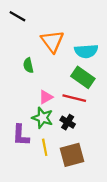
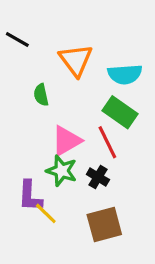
black line: (17, 16) -> (17, 40), moved
pink triangle: (46, 97) -> (66, 141), size x1.5
red line: (74, 98) -> (107, 142), turned 50
yellow line: (45, 147) -> (46, 213), moved, turned -35

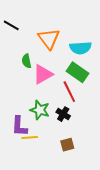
pink triangle: (66, 141) -> (43, 74), moved
yellow line: (46, 213) -> (30, 137), turned -49
brown square: (104, 224) -> (67, 145), size x0.6

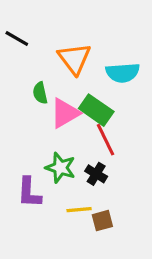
green rectangle: (77, 72) -> (96, 110), moved
yellow line: (30, 137) -> (79, 210), moved

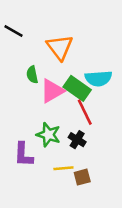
cyan semicircle: (123, 73) -> (98, 78), moved

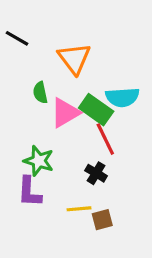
green star: (48, 135) -> (39, 161), moved

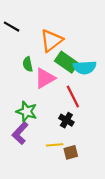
orange triangle: (74, 58) -> (51, 41), turned 30
green rectangle: (96, 110) -> (66, 62), moved
purple L-shape: (29, 192) -> (20, 133), turned 40

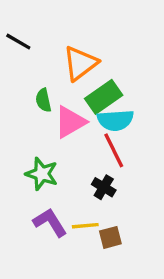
green rectangle: (66, 62) -> (104, 97), turned -70
cyan semicircle: (85, 67) -> (115, 120), moved
purple L-shape: (20, 133) -> (50, 222), moved, turned 105

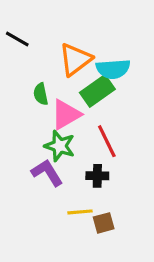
cyan semicircle: (115, 120) -> (113, 69), moved
green star: (42, 174) -> (60, 146), moved
black cross: (104, 187) -> (97, 176), turned -30
purple L-shape: (50, 222) -> (47, 173), moved

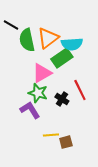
green semicircle: (41, 94) -> (27, 40), moved, size x1.6
red line: (107, 141) -> (80, 90), moved
black cross: (97, 176) -> (62, 99), moved, turned 32

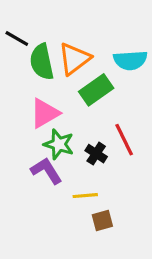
cyan semicircle: (72, 44) -> (130, 60), moved
pink triangle: (42, 73) -> (45, 113), moved
yellow line: (51, 135) -> (85, 196), moved

